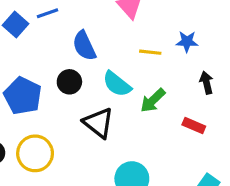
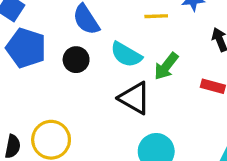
blue pentagon: (23, 96) -> (26, 48), moved
black triangle: (99, 123) -> (134, 98), moved

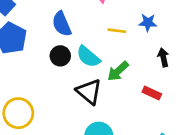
black circle: (76, 60) -> (60, 56), moved

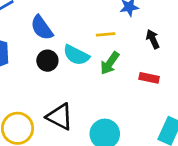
yellow line: (117, 31) -> (106, 34), moved
black triangle: (89, 92) -> (60, 117), moved

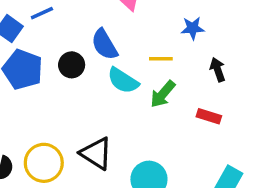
blue semicircle: (42, 28) -> (104, 44), moved
black circle: (47, 61) -> (72, 65), moved

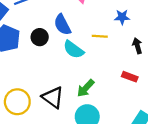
green arrow: (163, 94) -> (86, 88), moved

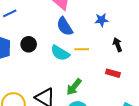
blue semicircle: (62, 25) -> (65, 26), moved
yellow line: (100, 36) -> (82, 49), moved

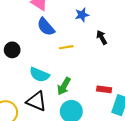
cyan semicircle: (60, 53) -> (39, 75), moved
red rectangle: (113, 73) -> (104, 89), moved

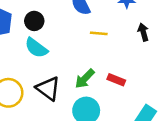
cyan semicircle: (39, 75) -> (36, 48), moved
red rectangle: (104, 89) -> (116, 80), moved

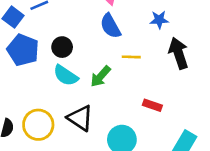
black arrow: (143, 32) -> (179, 53), size x1.6
green arrow: (85, 79) -> (100, 76), moved

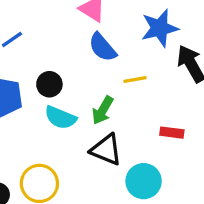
blue star: (159, 20) -> (160, 28), size x1.6
black triangle: (80, 118) -> (106, 150), moved

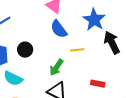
blue star: (160, 28) -> (94, 20), turned -30
cyan semicircle: (60, 118) -> (13, 78), moved

